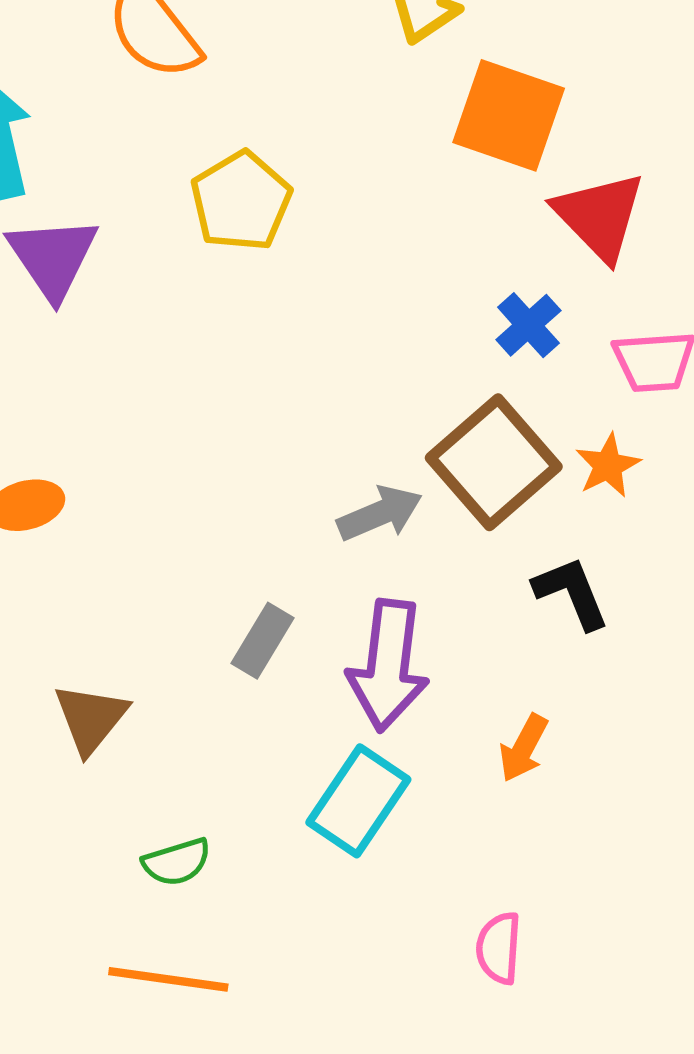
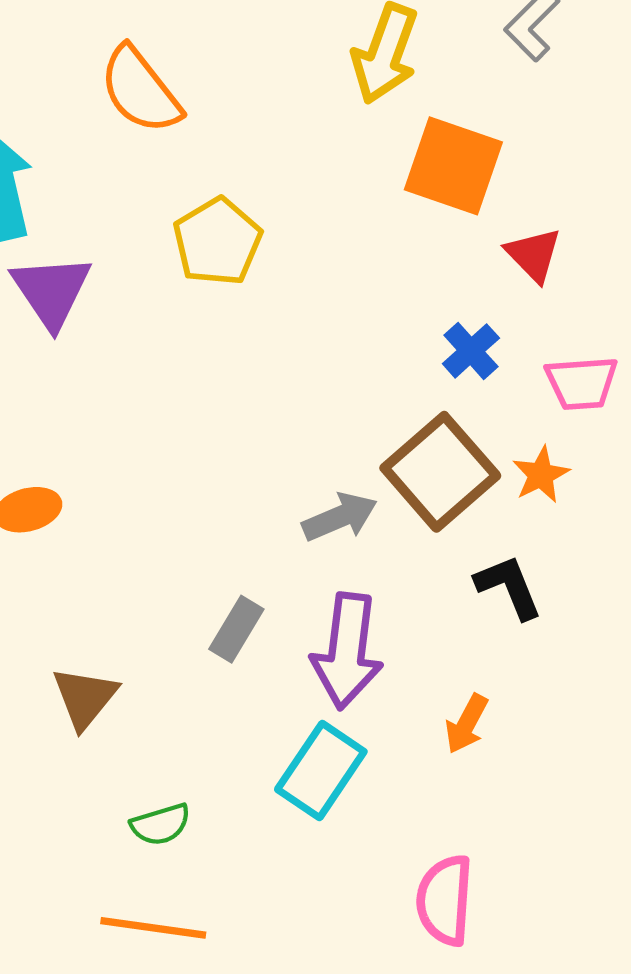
red triangle: (600, 216) -> (534, 255), size x0.7
pink semicircle: (499, 948) -> (445, 900), size x1.4

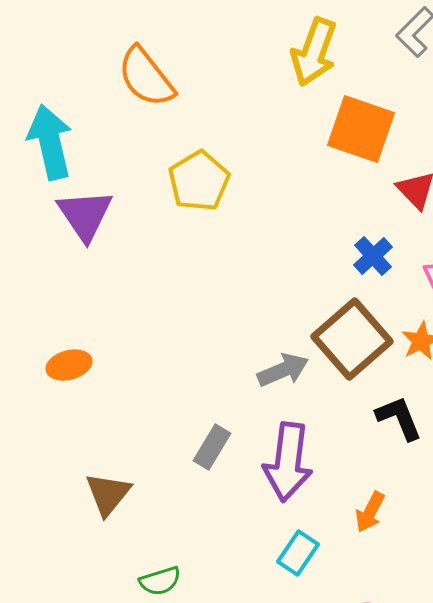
cyan rectangle: (321, 770) -> (298, 553), moved, size x0.7

